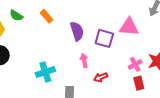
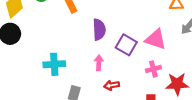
pink cross: (135, 64) -> (153, 69), moved

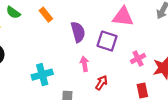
pink triangle: (156, 39) -> (123, 17), moved
red arrow: (112, 85) -> (101, 83), turned 144

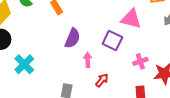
purple semicircle: (78, 32) -> (72, 38), moved, turned 30
cyan cross: (42, 75) -> (24, 64), moved, turned -36

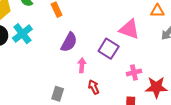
cyan cross: (24, 64) -> (22, 34), moved
red arrow: (102, 80) -> (94, 87), turned -72

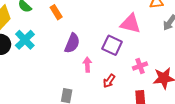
red arrow: (94, 87) -> (109, 81), moved, turned -112

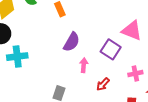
cyan cross: (25, 40) -> (17, 57), moved, turned 30

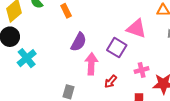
cyan cross: (17, 57) -> (27, 58), turned -30
pink arrow: (84, 65) -> (91, 64), size x1.5

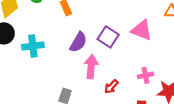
purple square: (117, 48) -> (108, 37), moved
cyan cross: (27, 58) -> (33, 46), moved, turned 30

